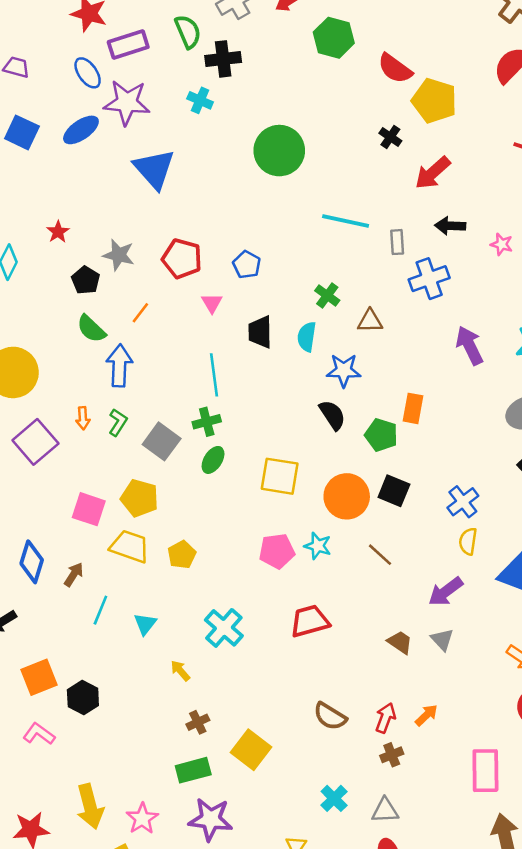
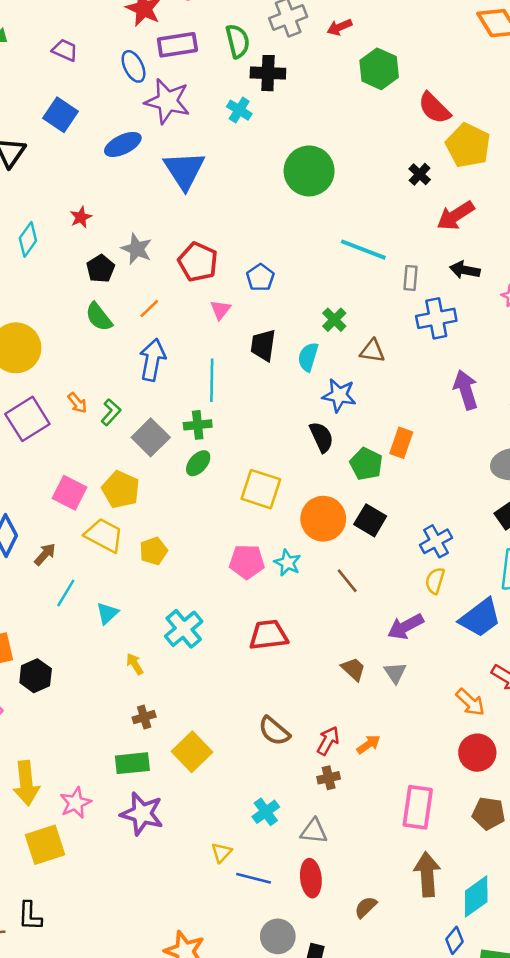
blue ellipse: (81, 130) -> (123, 144), moved
blue arrow: (119, 366) -> (152, 360), moved
orange arrow: (83, 418) -> (77, 403), turned -45

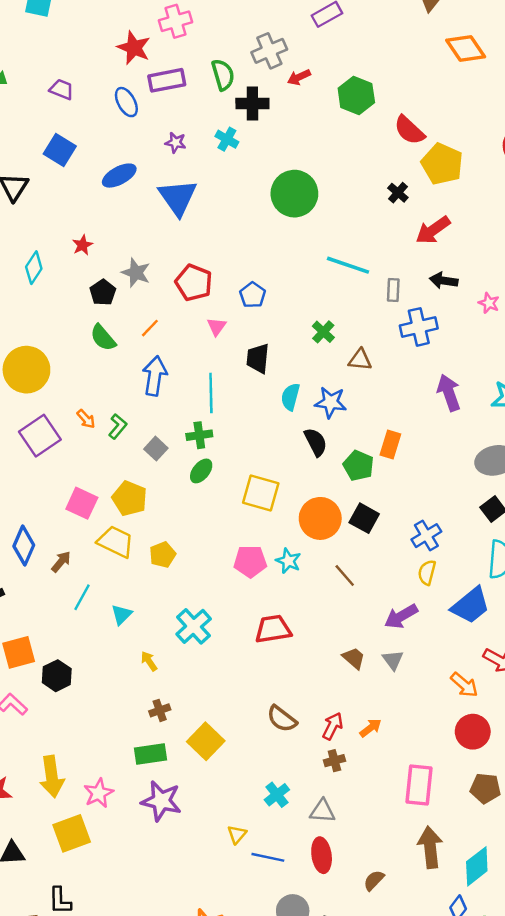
red arrow: (339, 27) -> (299, 77), moved
purple star: (167, 101) -> (176, 143), moved, size x0.5
cyan semicircle: (308, 357) -> (290, 397), moved
gray square: (151, 437) -> (156, 449), size x0.7

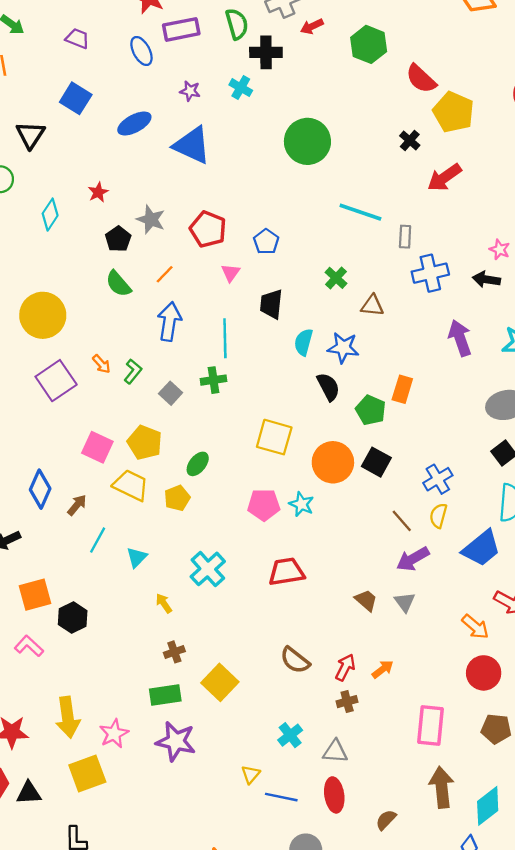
blue triangle: (178, 197) -> (192, 145), turned -30
black arrow: (444, 281) -> (486, 279), moved
green ellipse: (201, 471) -> (198, 464), moved
brown line: (345, 576) -> (402, 521), moved

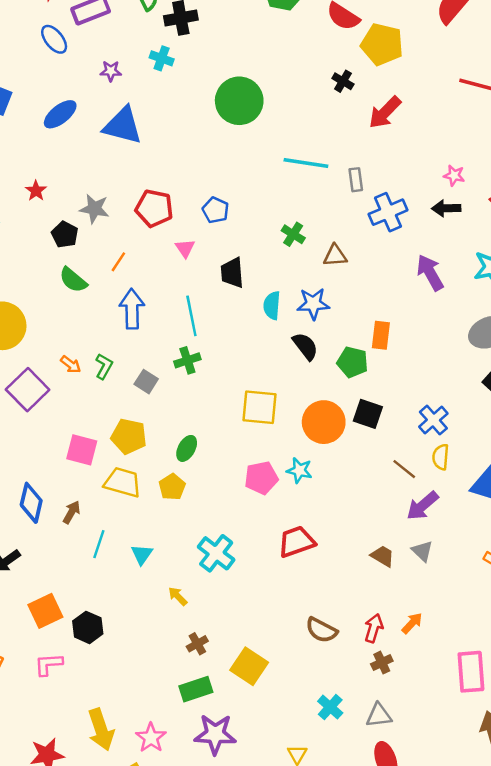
pink L-shape: (29, 646) -> (49, 664), turned -36

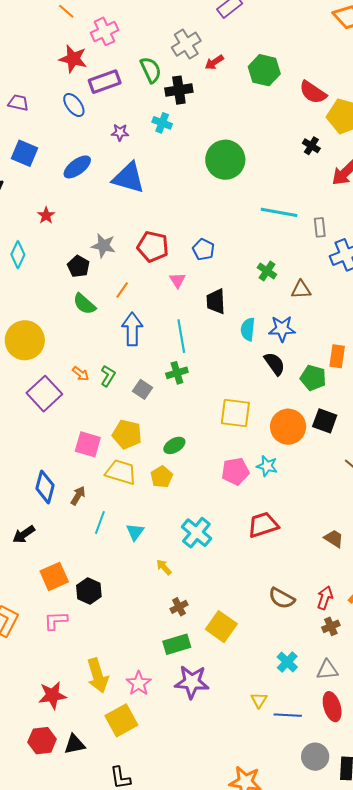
red star: (36, 191) -> (46, 215), moved
green ellipse: (187, 448) -> (174, 445), turned 30

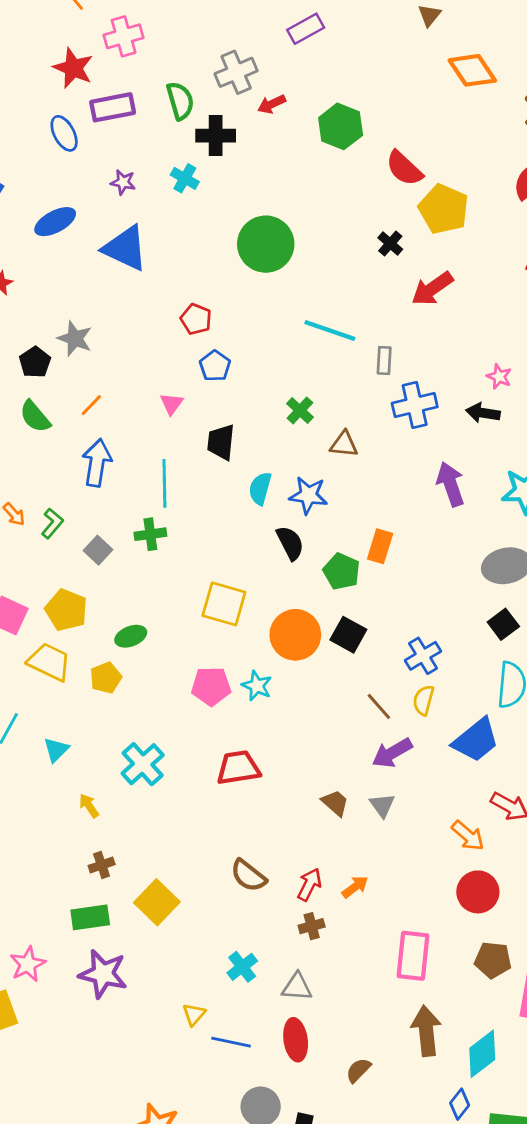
red pentagon: (153, 247) -> (196, 319), moved, size x0.7

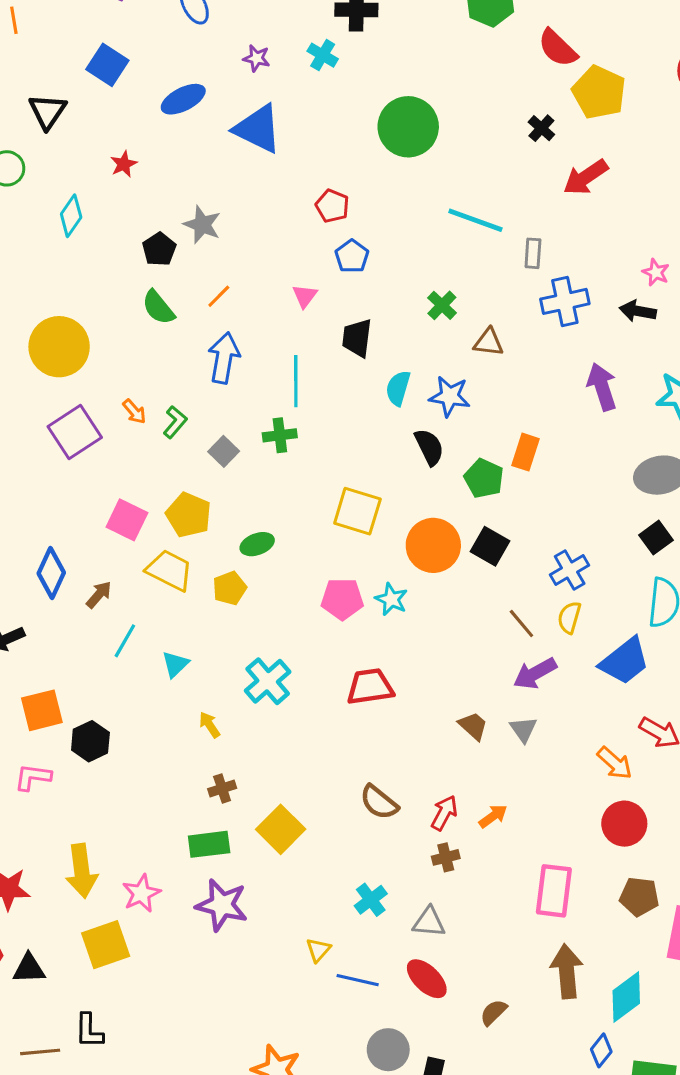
red ellipse: (296, 1040) -> (427, 979), turned -39

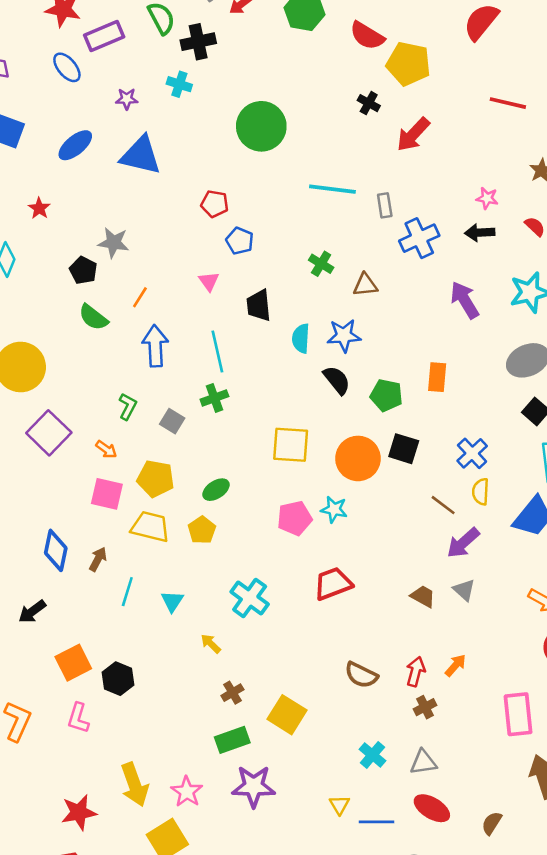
orange arrow: (134, 412) -> (106, 449), moved
orange rectangle: (525, 452) -> (437, 377), moved
pink L-shape: (33, 777) -> (78, 718), turned -68

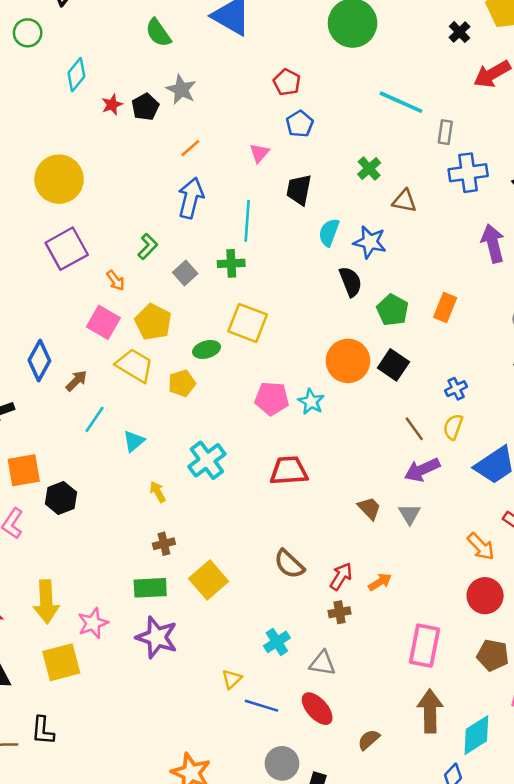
red star: (39, 208) -> (112, 105), moved
green semicircle: (93, 317) -> (158, 33), moved
yellow square: (291, 445) -> (248, 323), moved
blue cross: (472, 453) -> (456, 389), size x0.7

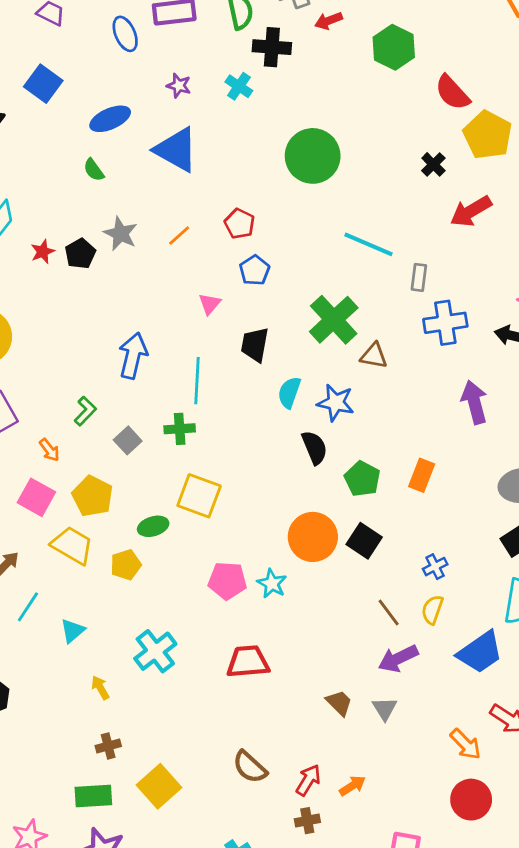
green semicircle: (158, 33) -> (94, 170), size x0.7
orange line: (190, 148) -> (179, 235), moved
green cross: (369, 169) -> (334, 320), size x1.8

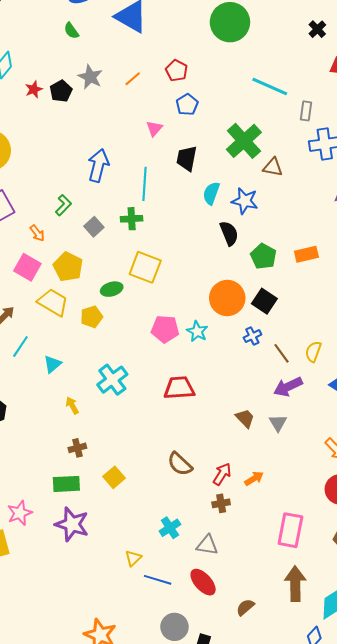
orange rectangle: (422, 475) -> (306, 254), turned 55
blue cross: (435, 567) -> (252, 336), moved
yellow square: (159, 786) -> (114, 477), size x0.7

